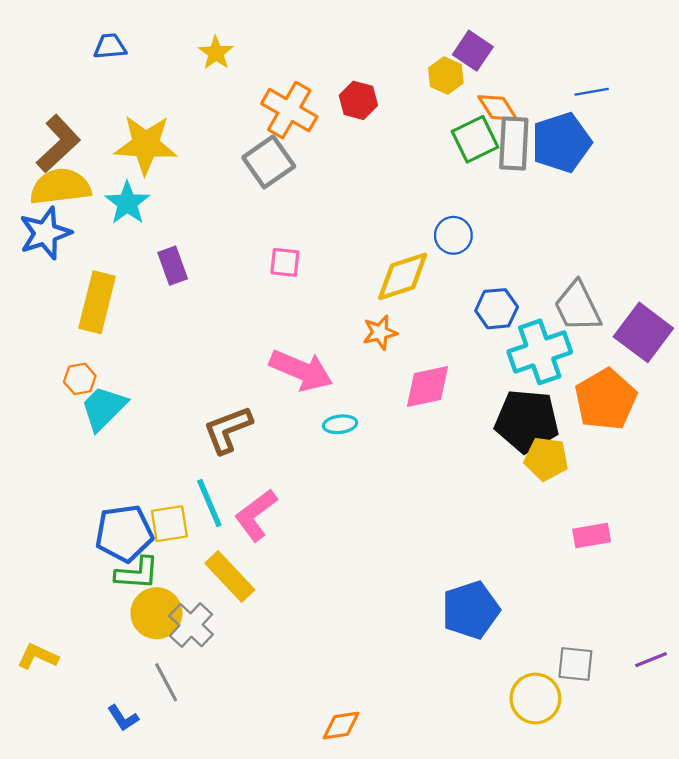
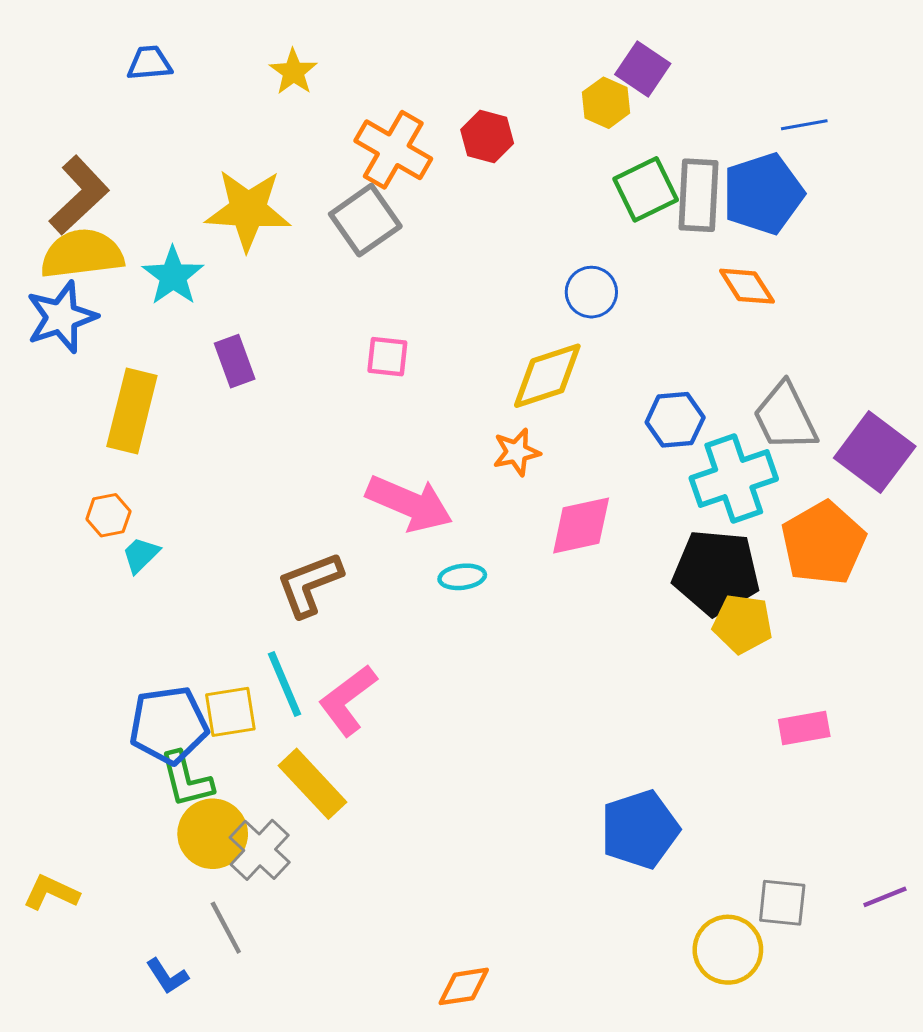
orange diamond: (498, 108) -> (747, 286), moved
yellow star: (146, 145) -> (248, 210), moved
blue circle: (453, 235) -> (591, 292), moved
cyan trapezoid: (104, 408) -> (141, 555), size x0.6
green L-shape: (137, 573) -> (186, 779), turned 72

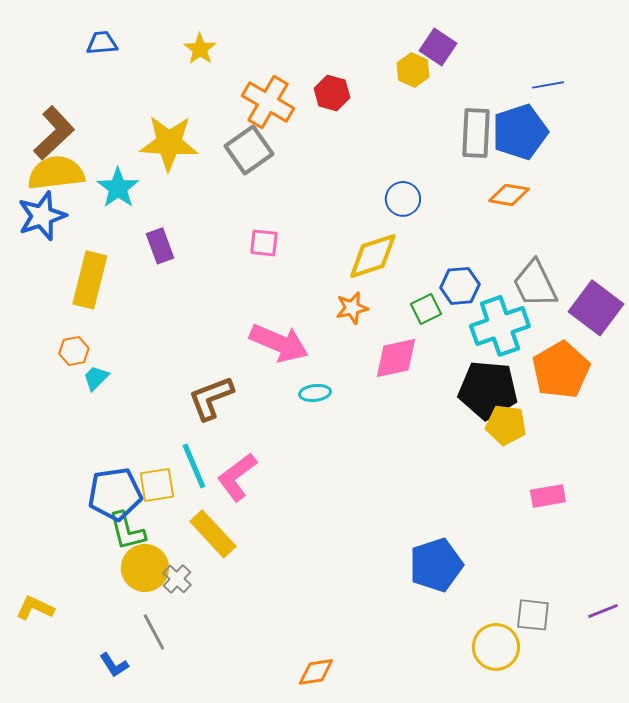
green square: (646, 189) -> (426, 309), moved, size x0.7
orange diamond: (747, 286) -> (509, 195), turned -48
gray cross: (260, 850) -> (177, 579), size x0.7

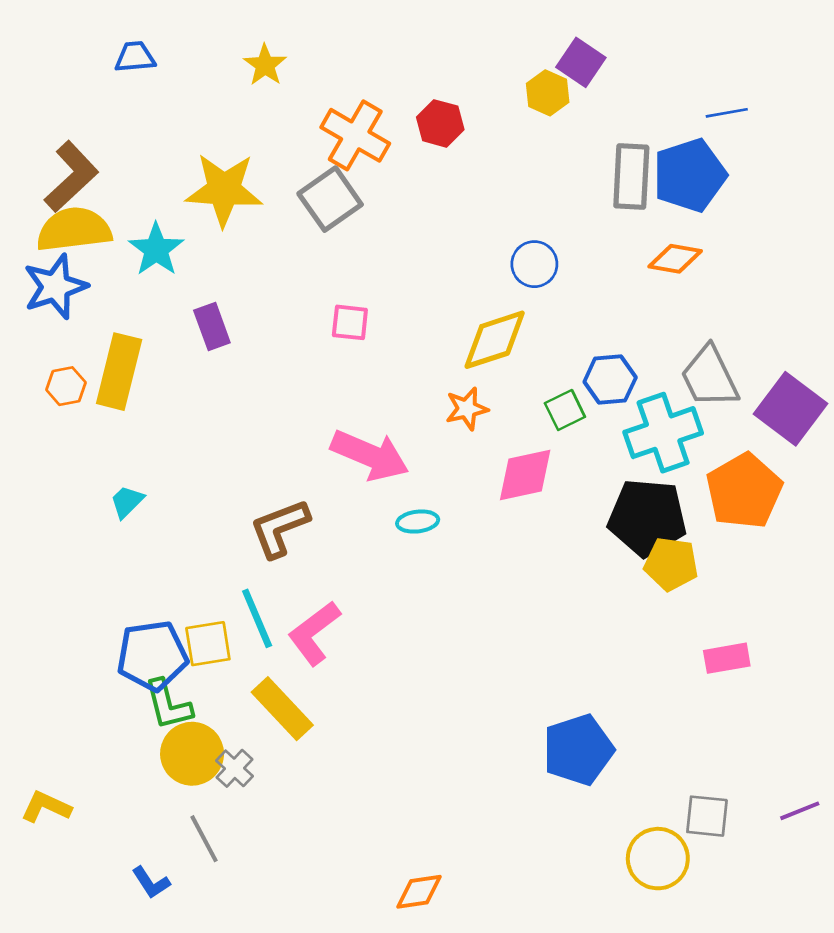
orange hexagon: (74, 351) -> (66, 386), moved

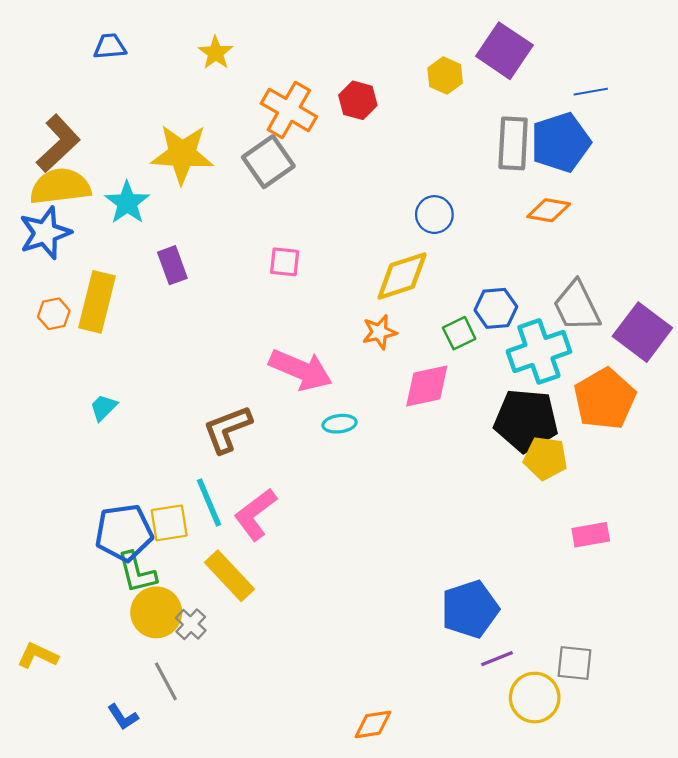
purple square: (581, 62) -> (504, 51), moved, size x1.4
purple line: (800, 811) -> (497, 659), moved
orange diamond: (419, 892) -> (373, 724), moved

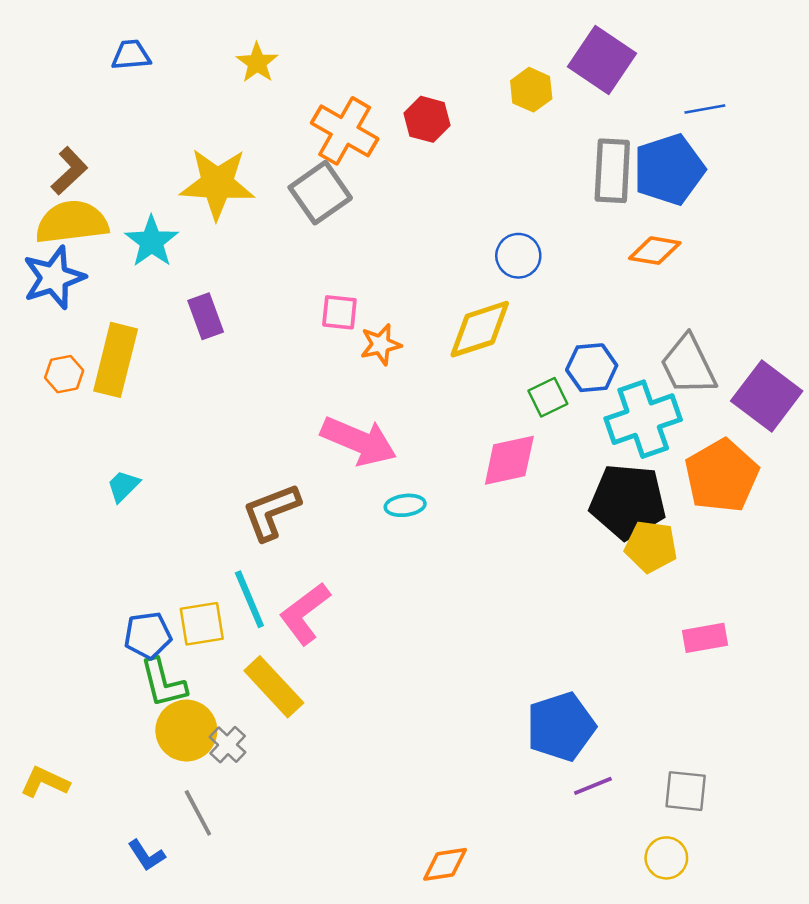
brown L-shape: (58, 143) -> (69, 171), size x0.7
orange star: (379, 332) -> (381, 345), moved
blue pentagon: (124, 533) -> (148, 635), size x0.7
yellow circle: (535, 698) -> (666, 858), moved, size x0.7

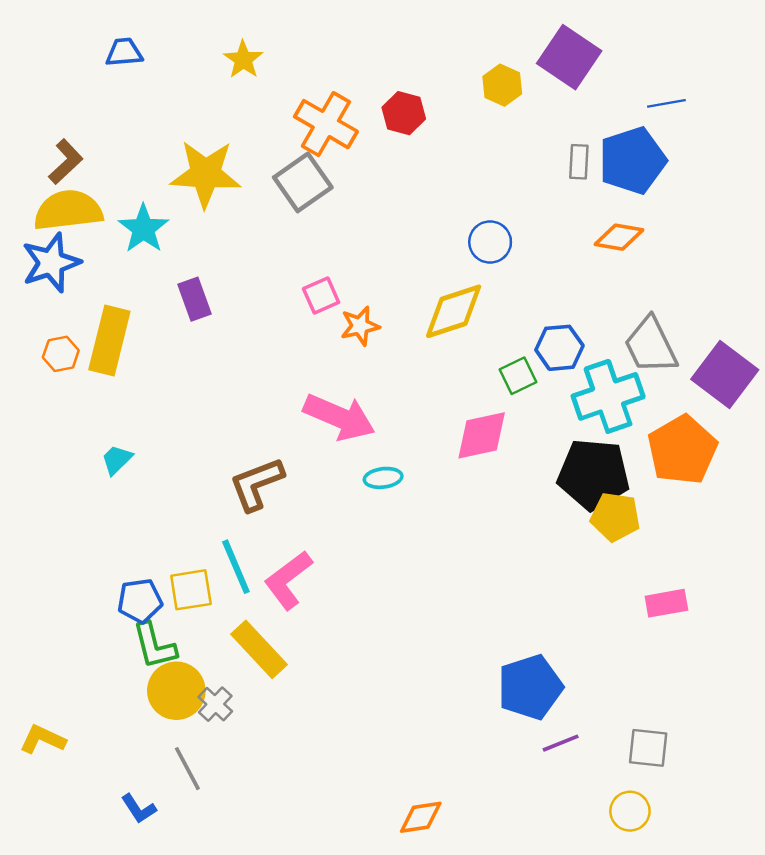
gray rectangle: (612, 171) -> (579, 162), size x0.6
pink square: (339, 312) -> (321, 296), turned -30

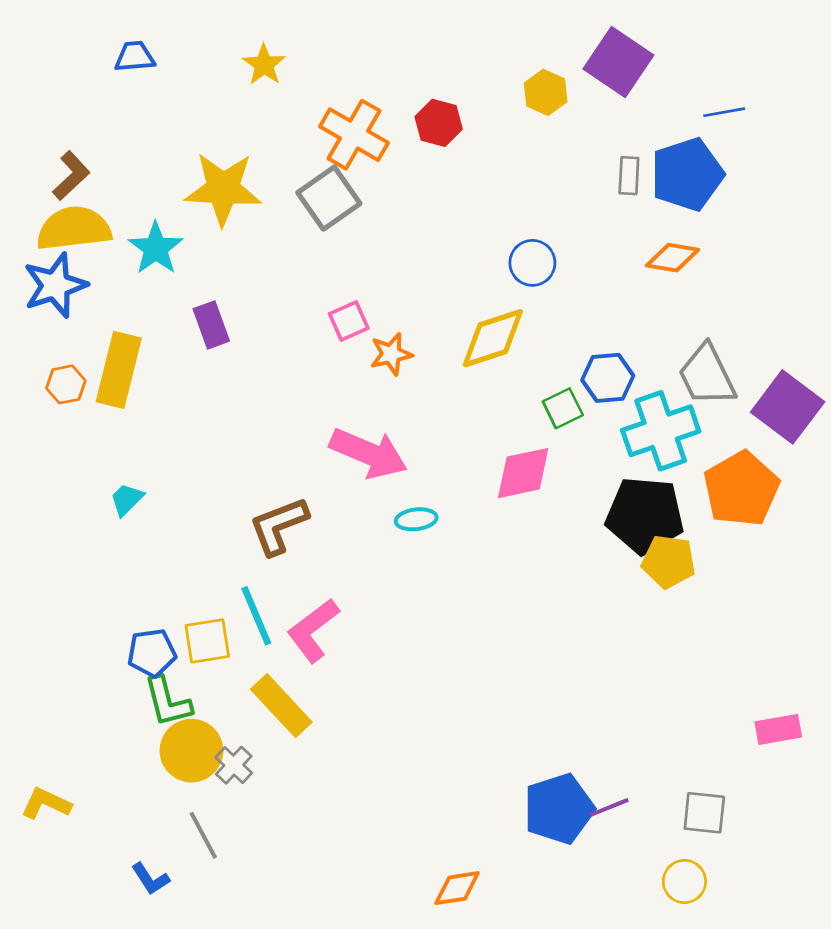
pink rectangle: (666, 603) -> (778, 729), moved
blue pentagon: (530, 687) -> (559, 809), moved

